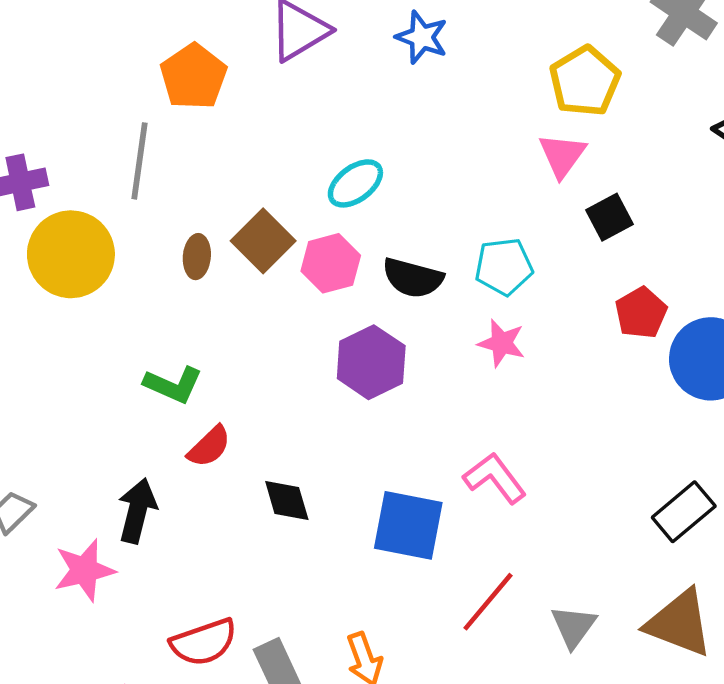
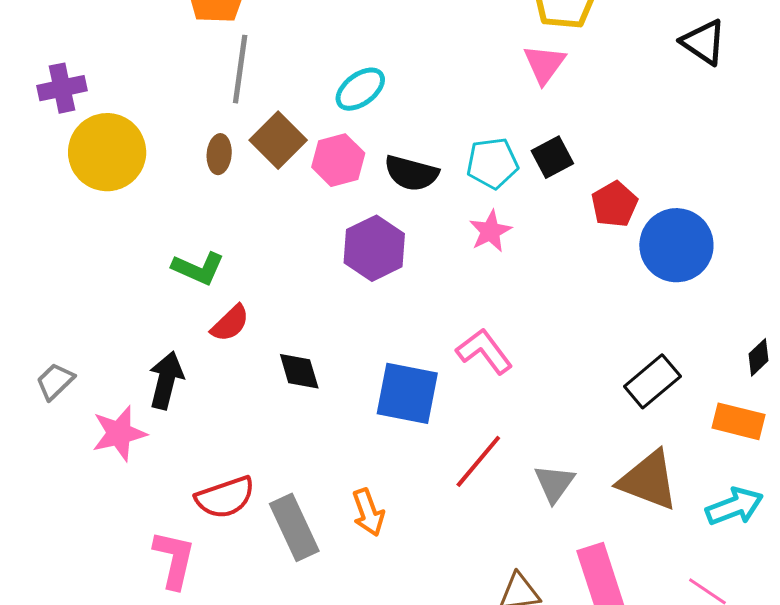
gray line: (140, 161) -> (240, 69), moved
black square: (610, 217) -> (552, 157), moved
pink star: (502, 343) -> (490, 231), turned 30

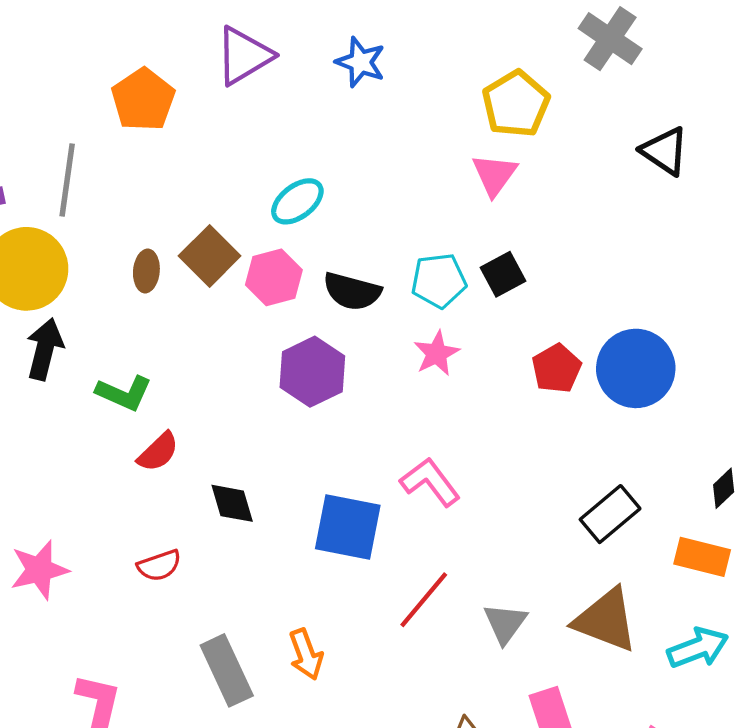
gray line: (240, 69) -> (67, 180), moved
red pentagon: (614, 204) -> (557, 368), moved
black arrow: (166, 380) -> (45, 349), moved
red semicircle: (225, 497) -> (159, 565), moved, size x0.7

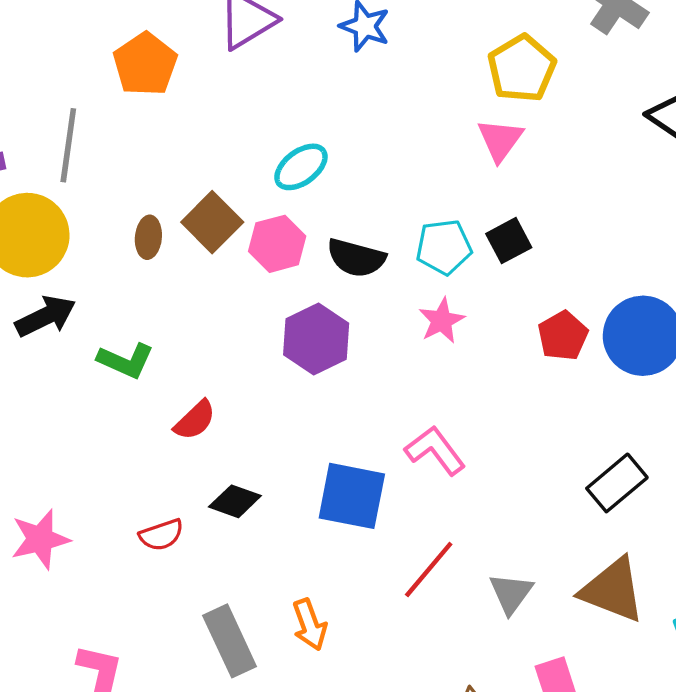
black arrow: (45, 349) -> (46, 316), turned 50
red semicircle: (158, 452) -> (195, 420), moved
black diamond: (232, 503) -> (235, 501), moved, turned -54

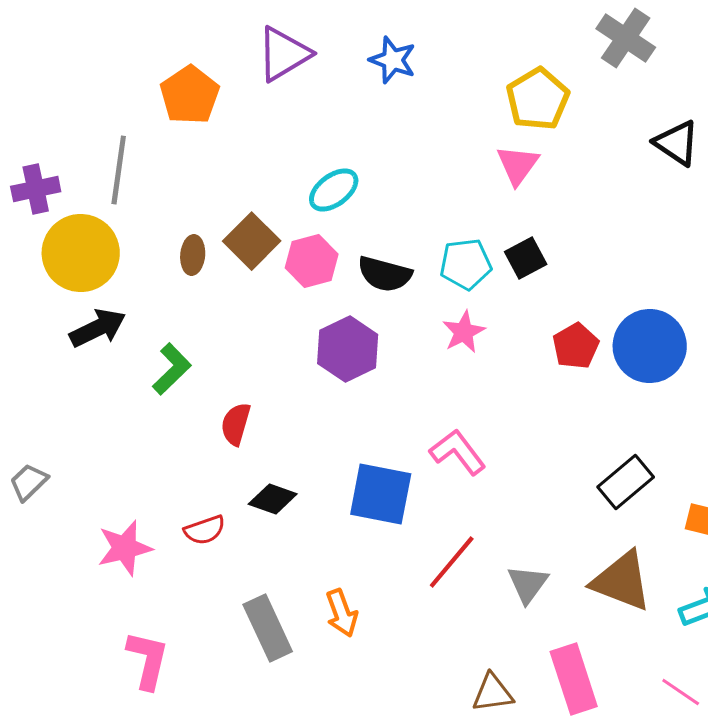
green L-shape: (126, 361) -> (172, 369), turned -68
red semicircle: (195, 420) -> (236, 424), turned 150
pink star: (40, 539) -> (125, 548), moved

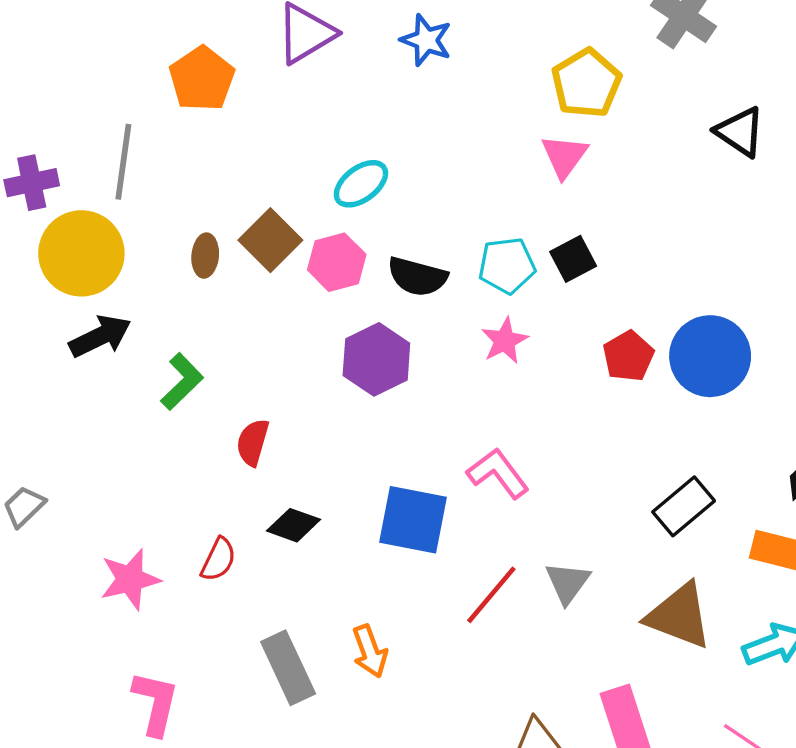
red semicircle: (205, 530) -> (218, 559), turned -45
gray triangle: (528, 584) -> (568, 583), moved

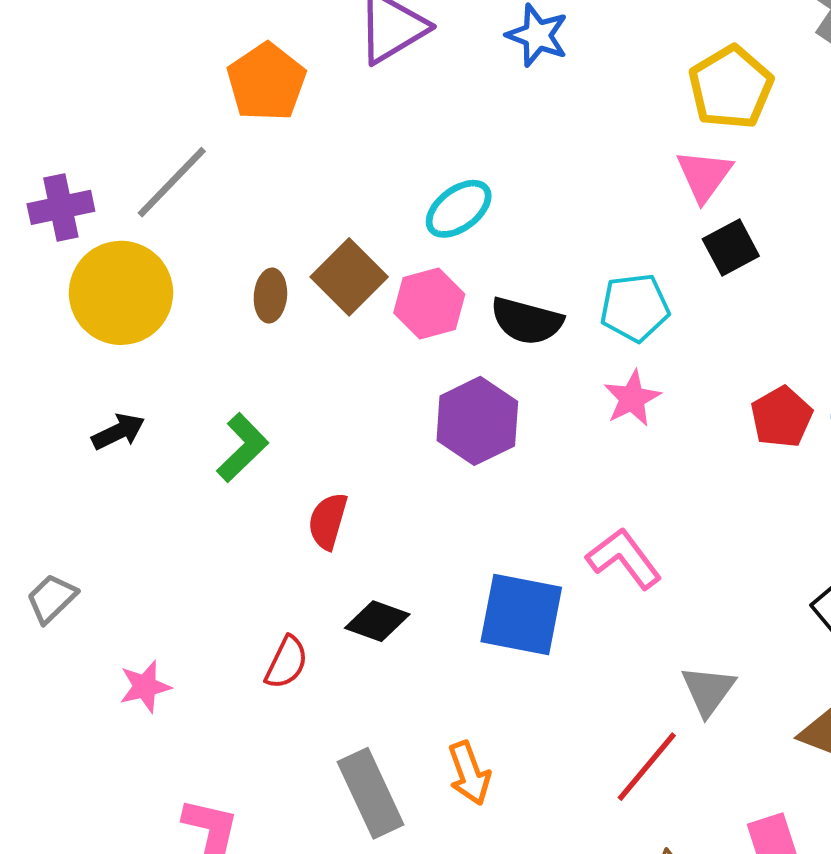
gray line: (123, 162) -> (172, 182), turned 36
black square: (573, 259) -> (731, 248), moved
black arrow: (100, 336) -> (118, 432), moved, size x0.7
pink star: (130, 579) -> (145, 687), moved, size x0.7
red line: (491, 595) -> (647, 767), moved

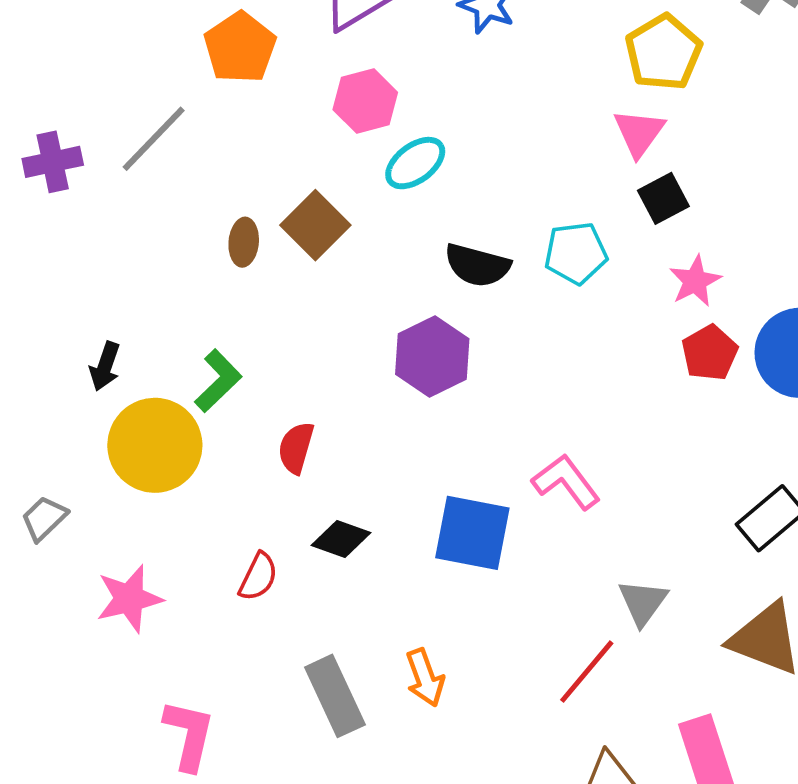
yellow circle: (121, 293) -> (155, 445), moved
pink hexagon: (429, 304) -> (365, 101), moved
pink star: (632, 398) -> (695, 281), moved
black arrow: (118, 432) -> (105, 366), turned 135
pink star: (145, 687) -> (129, 599), size x1.4

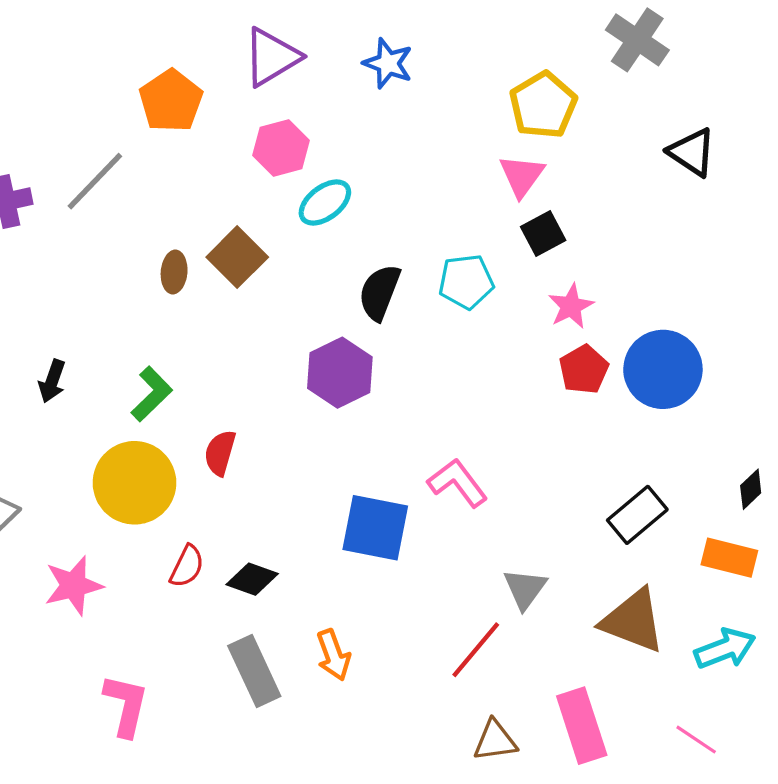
black semicircle: (477, 265) -> (379, 292), turned 96
yellow circle: (155, 445) -> (134, 483), moved
black diamond: (341, 539) -> (252, 579), moved

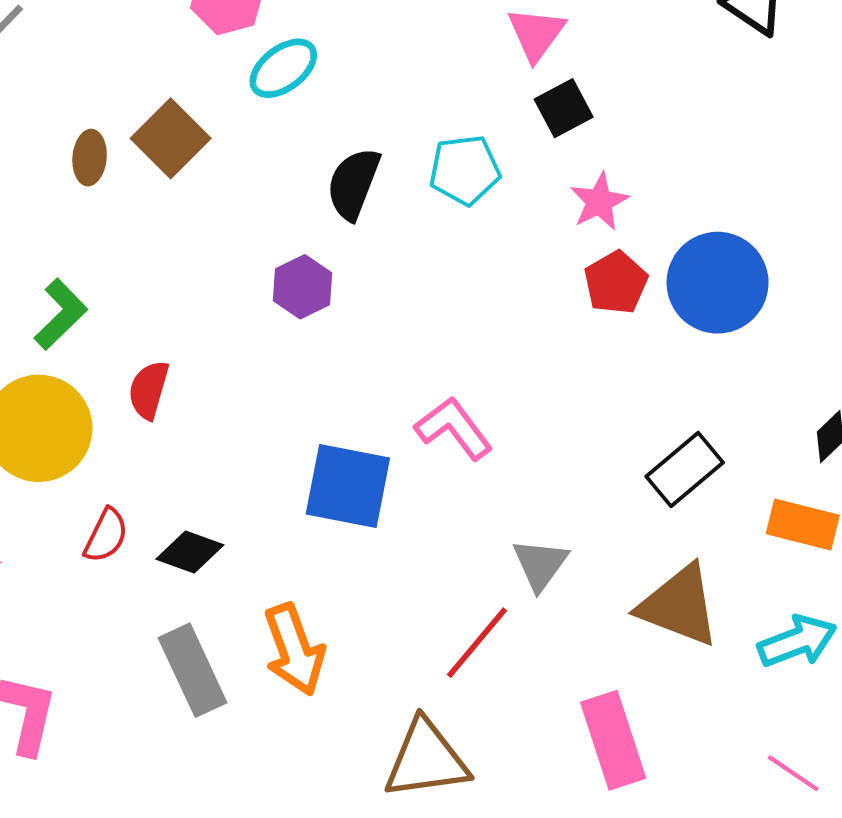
purple hexagon: (340, 373) -> (303, 287), size x0.7
orange arrow: (333, 655) -> (294, 650), size x1.4
pink line: (696, 740) -> (793, 773), moved
brown triangle: (495, 741) -> (426, 759), moved, size x1.5

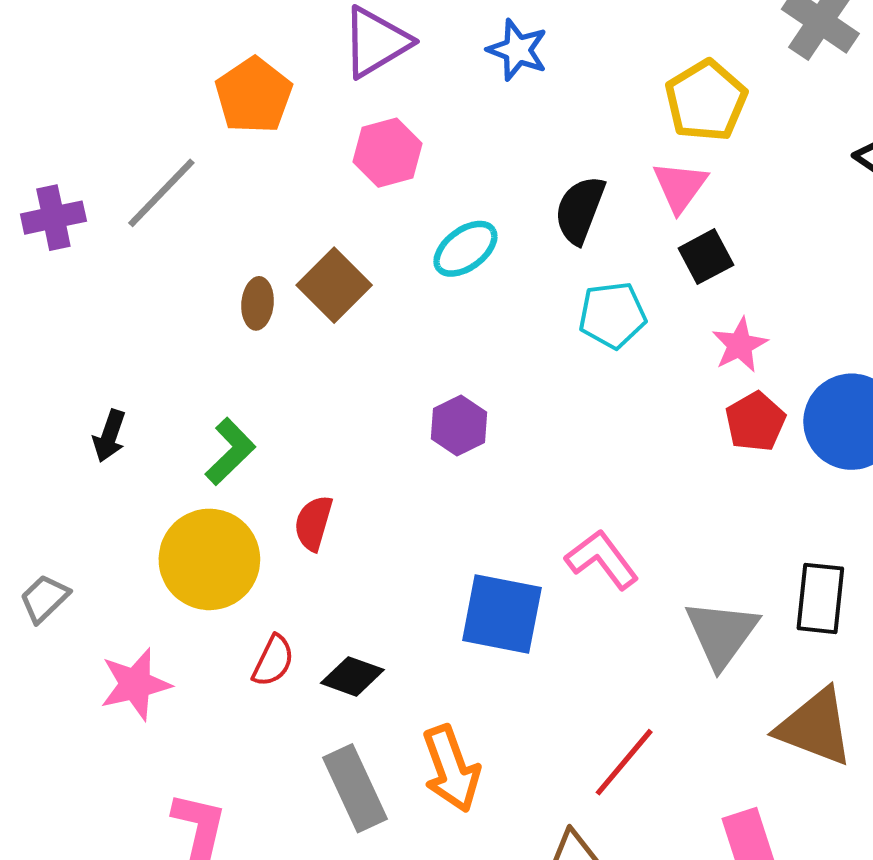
cyan ellipse: (283, 68) -> (465, 249), moved
black semicircle: (353, 184) -> (580, 210), moved
black rectangle: (685, 470) -> (820, 598), turned -44
gray triangle: (540, 564) -> (722, 634), moved, size x1.4

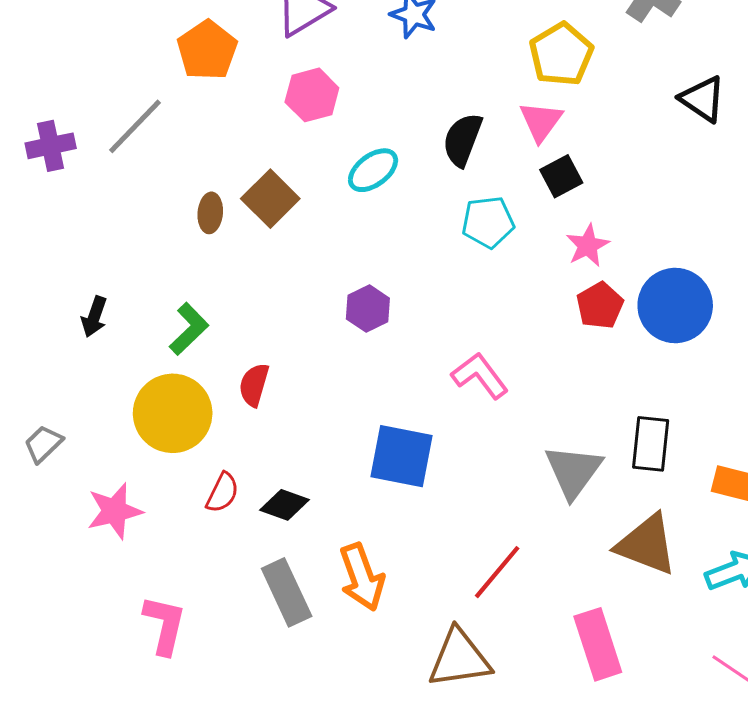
pink L-shape: (602, 559) -> (480, 376), moved

